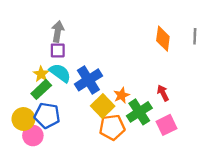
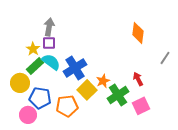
gray line: (195, 36) -> (165, 58), moved, turned 32
yellow star: (41, 74) -> (33, 49), moved
green rectangle: (41, 89) -> (35, 66), moved
yellow circle: (23, 119) -> (20, 83), moved
orange pentagon: (112, 127) -> (67, 106), moved

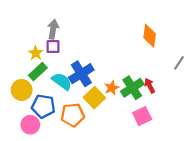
cyan semicircle: (51, 62) -> (62, 81), moved
green cross: (118, 95) -> (132, 88), moved
pink square: (141, 106) -> (142, 116), moved

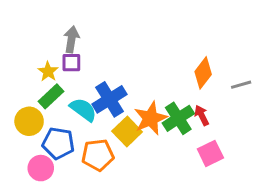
orange diamond: (150, 36) -> (203, 73), moved, turned 30
gray line: (179, 63) -> (241, 85), turned 40
orange star: (112, 88) -> (150, 118), size x1.6
pink square: (142, 116) -> (210, 153), moved

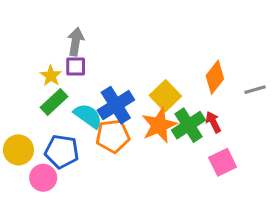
yellow circle: (29, 121) -> (18, 150), moved
yellow square: (127, 132) -> (165, 96), moved
orange pentagon: (98, 155) -> (113, 136), moved

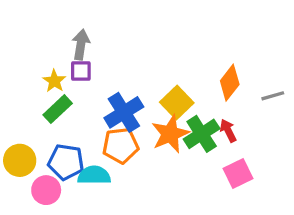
cyan semicircle: (88, 116) -> (94, 175), moved, turned -36

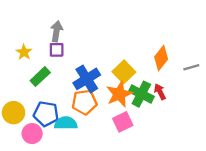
yellow star: (54, 81) -> (24, 52), moved
green cross: (202, 134) -> (141, 94), turned -30
pink square: (238, 174) -> (123, 122), moved

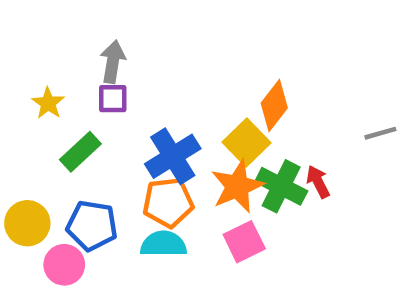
orange diamond: (161, 58) -> (274, 106), moved
cyan semicircle: (66, 123) -> (163, 244), moved

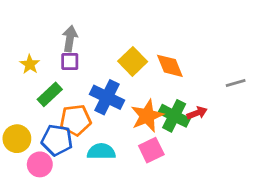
orange diamond: (274, 106) -> (170, 66), turned -60
yellow square: (247, 142) -> (133, 61), moved
blue cross: (173, 156) -> (107, 97), turned -32
red arrow: (318, 182) -> (197, 113), turned 96
orange pentagon: (168, 202) -> (76, 120), moved

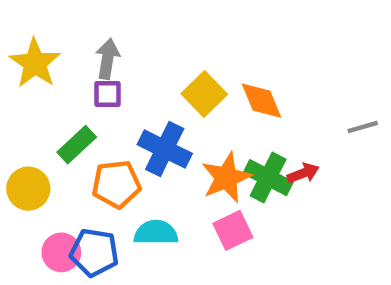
yellow star: (30, 64) -> (35, 63), moved, size x1.6
yellow circle: (17, 139) -> (28, 189), moved
blue pentagon: (57, 140) -> (94, 252), moved

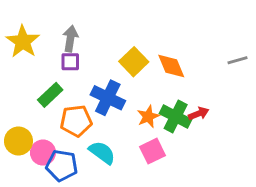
gray line: (363, 127) -> (238, 60), moved
orange star: (226, 178) -> (148, 116), size x0.7
yellow circle: (28, 189) -> (18, 141), moved
cyan semicircle: (156, 233) -> (102, 153), turned 36
pink circle: (61, 252) -> (43, 153), moved

